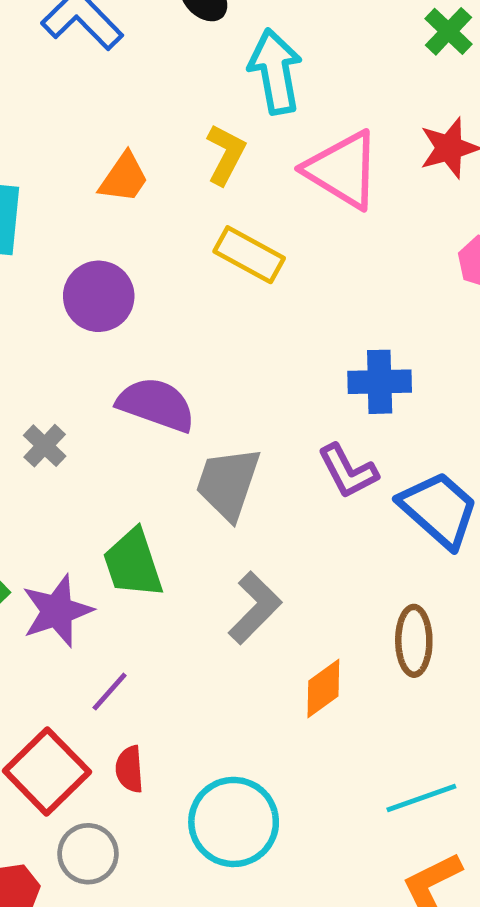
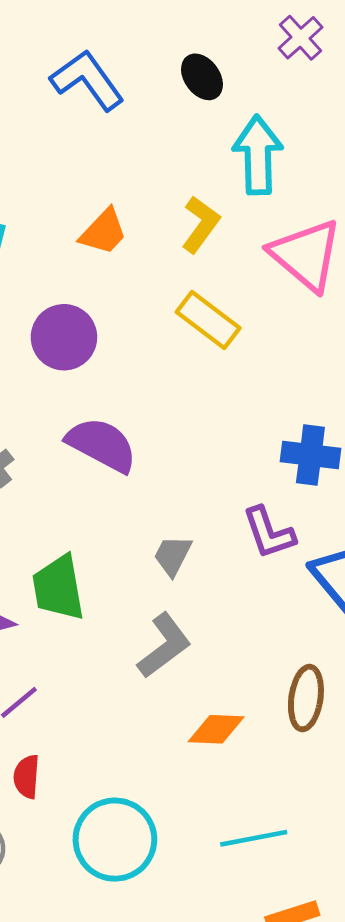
gray trapezoid: (228, 483) -> (173, 555), moved, size x0.6
orange diamond: (323, 688) -> (216, 729), turned 30
cyan line: (421, 798) -> (254, 838), moved

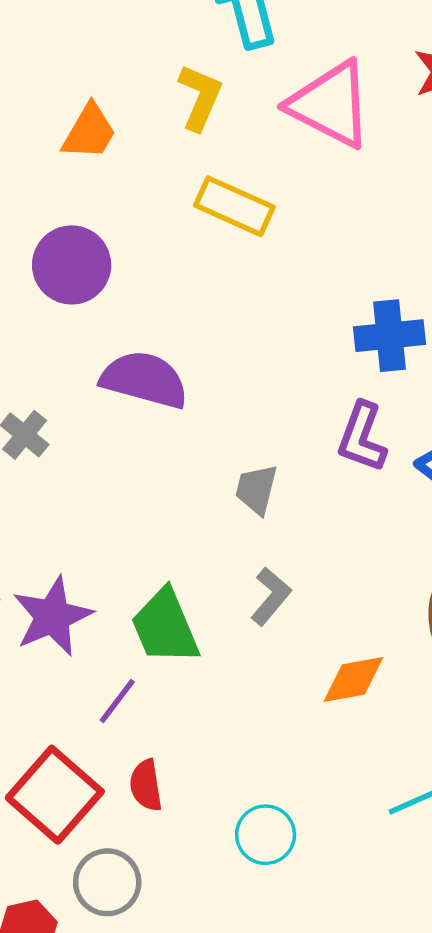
purple L-shape: (269, 533) -> (362, 437), turned 52
green trapezoid: (58, 588) -> (165, 627), moved
gray L-shape: (164, 646) -> (271, 596), size x0.7
cyan circle: (115, 840) -> (266, 835), size x0.6

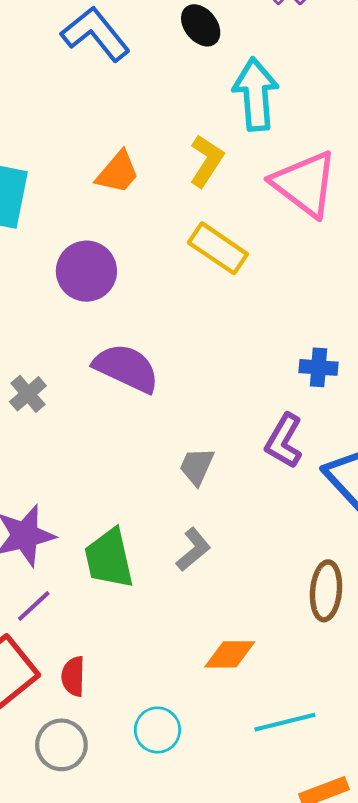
blue cross: (390, 336) -> (318, 367), size x0.7
orange diamond: (353, 679) -> (230, 654), moved
purple line: (117, 701) -> (34, 606), moved
gray circle: (107, 882) -> (61, 745), moved

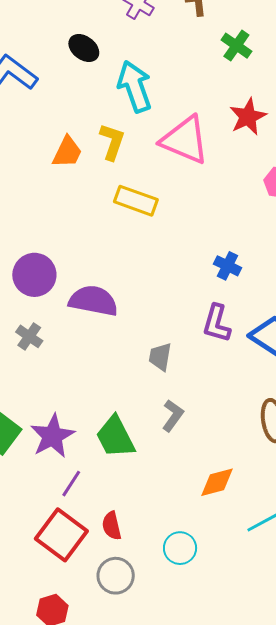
orange trapezoid: (118, 172) -> (67, 152), moved
purple circle: (86, 271) -> (34, 275), moved
blue cross: (318, 367) -> (228, 266), turned 36

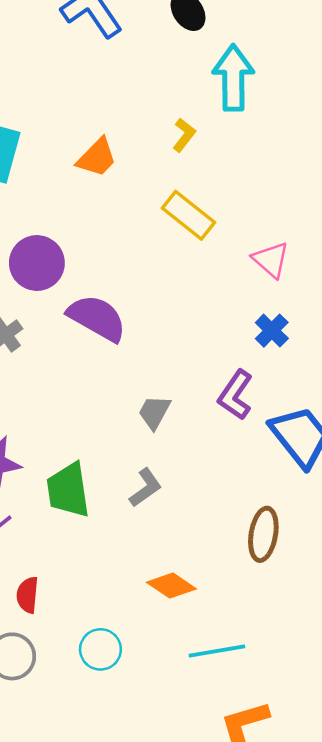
pink triangle: (185, 140) -> (271, 260), moved, size x0.6
yellow L-shape: (112, 142) -> (184, 135), size x0.7
orange trapezoid: (67, 152) -> (97, 158), moved
orange diamond: (217, 482) -> (171, 586), turned 30

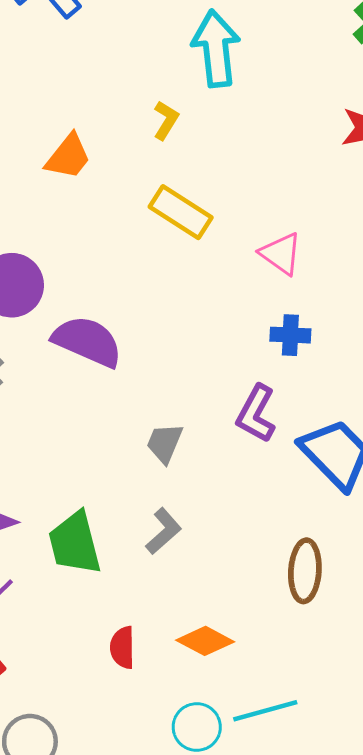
blue cross: (272, 331) -> (290, 335), turned -36
red semicircle: (28, 595) -> (122, 647), moved
cyan circle: (100, 649) -> (197, 727), moved

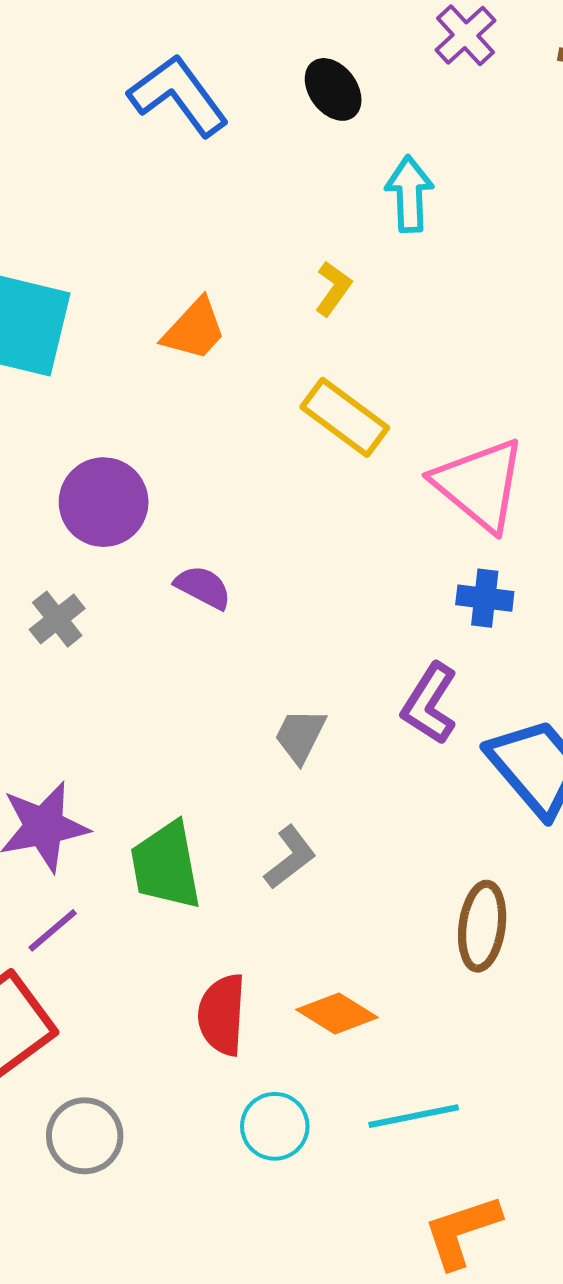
cyan arrow: (216, 48) -> (409, 194), size x0.7
pink triangle: (281, 254) -> (479, 485), size x1.6
purple semicircle: (87, 341) -> (203, 587), size x0.6
red semicircle: (122, 647) -> (222, 1015), size x1.4
cyan circle: (197, 727) -> (275, 1126), moved

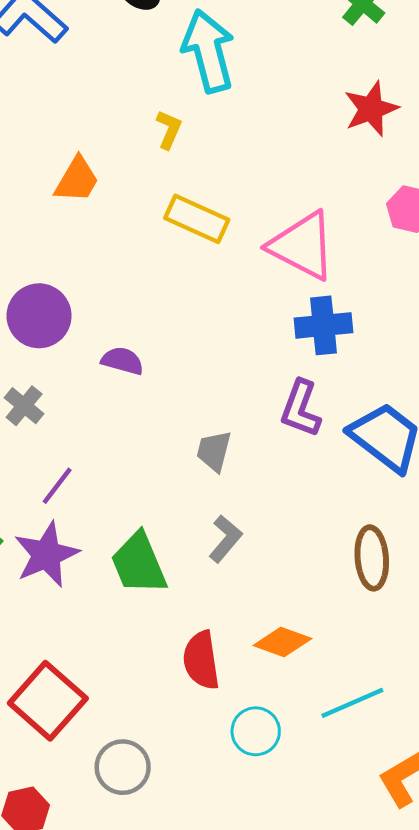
cyan arrow: (409, 194) -> (208, 51), size x1.5
blue cross: (485, 598) -> (323, 325), size x1.4
purple line: (53, 930) -> (57, 486), moved

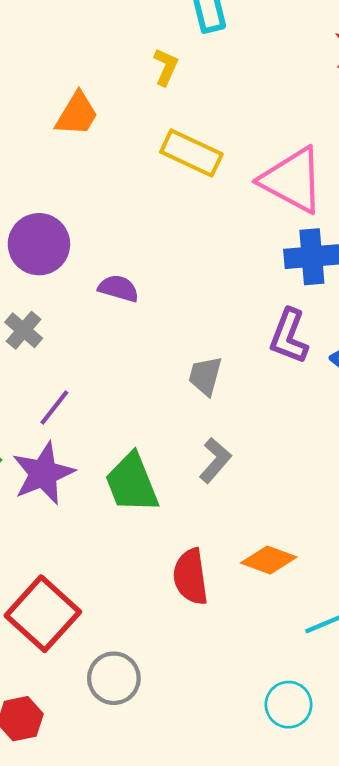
cyan circle: (256, 731) -> (289, 705), moved

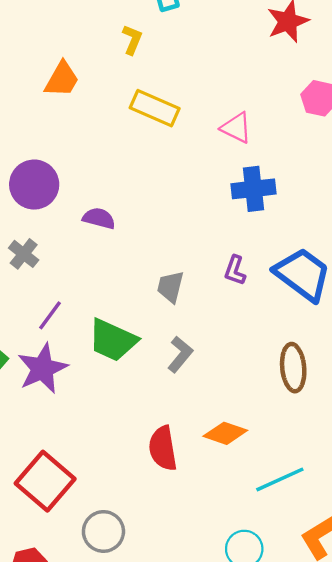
pink triangle: (292, 180) -> (236, 128), size x0.6
purple L-shape: (289, 336) -> (235, 270), moved, size x0.7
green trapezoid: (132, 483) -> (113, 340), moved, turned -42

